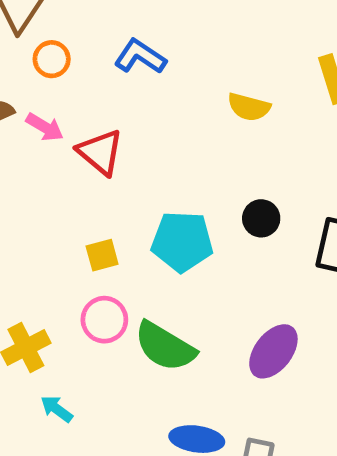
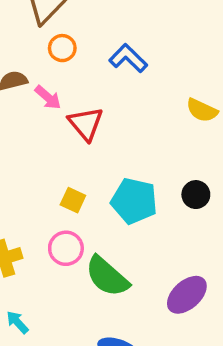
yellow square: (102, 255) -> (73, 200), turned 30
cyan arrow: (57, 409) -> (17, 322), moved

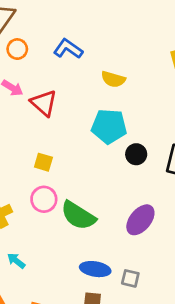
yellow semicircle: (202, 110) -> (113, 79), moved
black circle: (196, 195) -> (136, 154), moved
cyan pentagon: (134, 201) -> (109, 126), moved

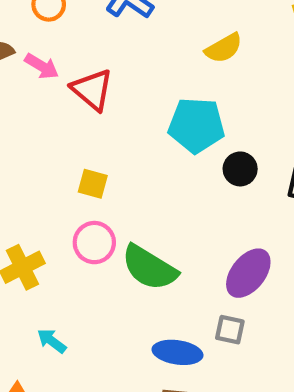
yellow semicircle: (113, 79) -> (224, 48), moved, turned -45
gray square: (130, 278) -> (230, 330), moved

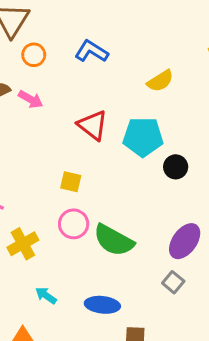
red triangle: (92, 90) -> (93, 125), moved
gray square: (230, 330) -> (173, 282), turned 30
blue ellipse: (177, 352) -> (102, 305), moved

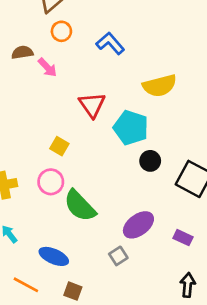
yellow semicircle: (160, 81) -> (160, 86), size x1.4

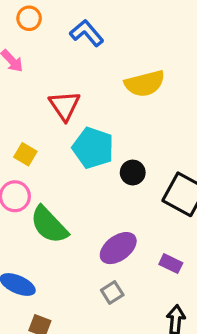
cyan pentagon: (131, 128) -> (93, 148), moved
gray square: (118, 256) -> (112, 293), moved

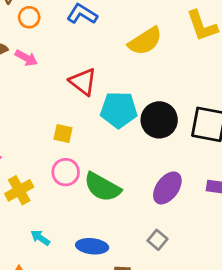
black circle: (133, 173) -> (159, 120), size x1.6
gray square: (112, 293) -> (157, 240), moved

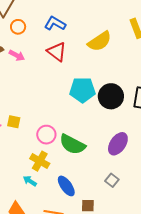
red triangle: (83, 82) -> (57, 52), moved
yellow square: (63, 134) -> (14, 122), moved
yellow cross: (19, 190) -> (40, 161), moved, turned -30
blue ellipse: (92, 246) -> (66, 186), turned 50

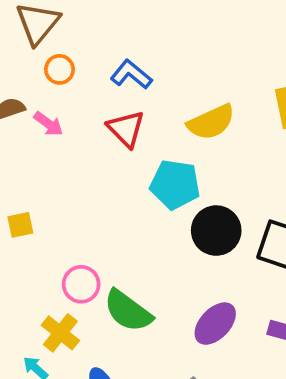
cyan pentagon: (82, 90) -> (175, 184), moved
yellow square: (14, 122) -> (20, 225), moved, turned -32

